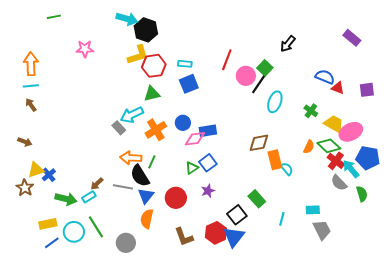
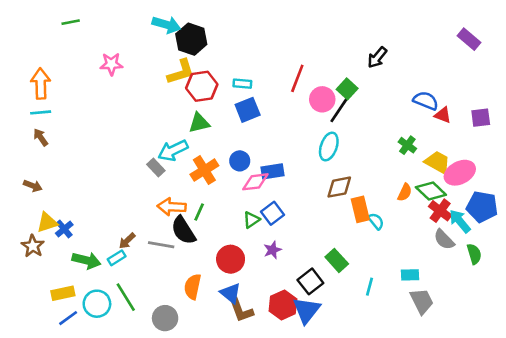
purple rectangle: (352, 38) -> (469, 39), moved
cyan ellipse: (275, 102) -> (329, 146), moved
blue triangle: (146, 196) -> (231, 293), moved, turned -30

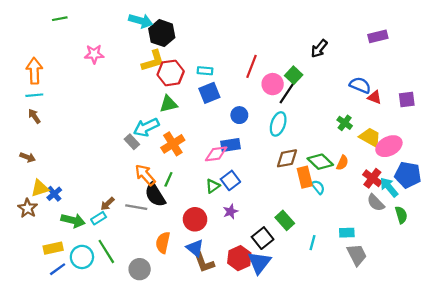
purple rectangle: (469, 39) -> (378, 36), moved, turned -54
blue circle: (240, 161) -> (239, 115), moved
green diamond: (431, 191) -> (320, 162), moved
orange arrow: (172, 207) -> (145, 175), turned 45

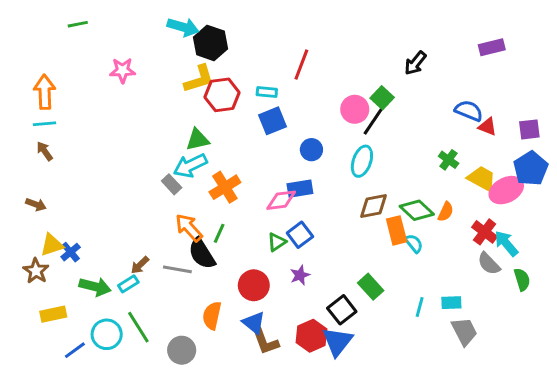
red line: (252, 66) -> (301, 65), moved
green triangle: (168, 104) -> (198, 140), moved
blue pentagon: (408, 175) -> (531, 168), moved, turned 30
cyan line: (312, 243) -> (420, 307), moved
yellow rectangle: (53, 248) -> (53, 314), moved

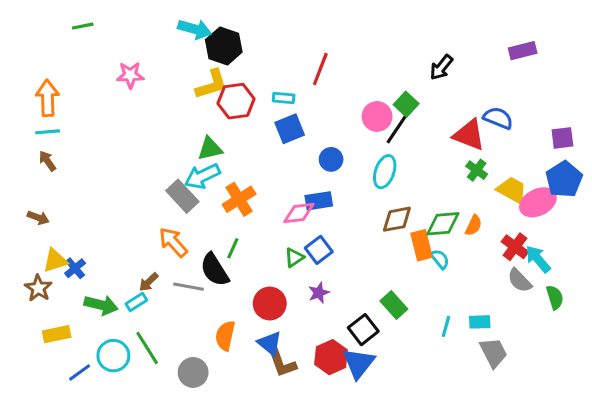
red triangle: (487, 127) -> (469, 135), moved, size x1.6
gray rectangle: (172, 184) -> (182, 196), size x1.5
green diamond: (417, 210) -> (443, 224), turned -48
orange arrow: (189, 228) -> (173, 242), moved

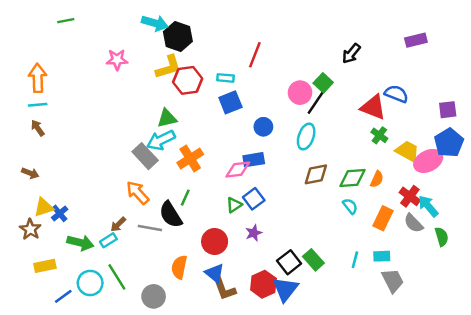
pink star: (130, 75) -> (117, 60), moved
orange rectangle: (421, 245) -> (383, 218), moved, turned 40
green rectangle: (394, 305) -> (313, 260), moved

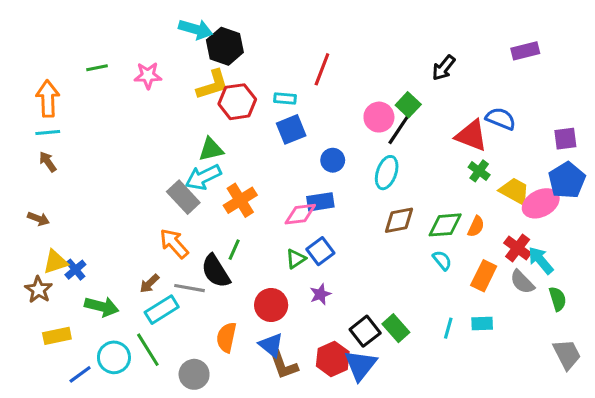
green line: (66, 21) -> (97, 68), moved
cyan rectangle: (108, 240) -> (162, 310), moved, size x1.5
gray trapezoid: (393, 281) -> (567, 354), moved

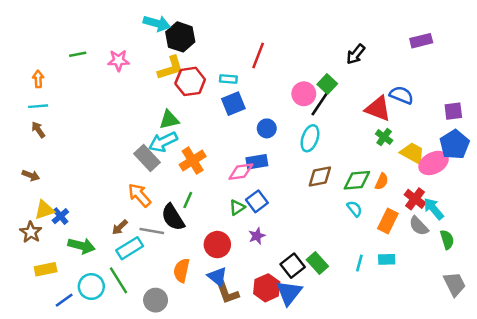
orange arrow: (48, 99) -> (38, 79), size x0.6

